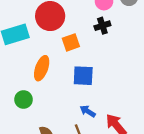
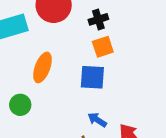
black cross: (102, 26) -> (98, 19), moved
orange square: (71, 42) -> (103, 47), moved

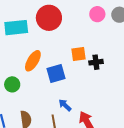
black cross: (98, 19) -> (96, 62), moved
blue square: (92, 77) -> (56, 73), moved, turned -30

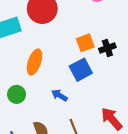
blue square: (56, 73) -> (81, 70), moved
blue arrow: (65, 105) -> (59, 95), moved

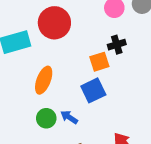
black cross: (107, 48) -> (117, 45), moved
green circle: (17, 94) -> (46, 118), moved

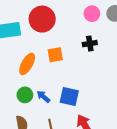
orange square: (99, 62) -> (55, 55), moved
blue square: (93, 90) -> (69, 97), moved, turned 30

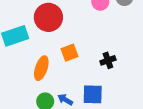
black cross: (90, 44) -> (108, 60), moved

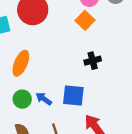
orange square: (70, 53) -> (85, 20), moved, turned -30

